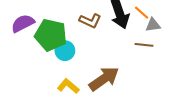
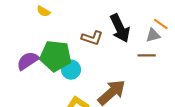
orange line: (142, 13) -> (161, 24), moved
purple semicircle: (23, 23) -> (28, 61), moved

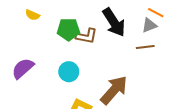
green pentagon: (56, 56) -> (69, 29), moved, size x0.7

